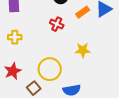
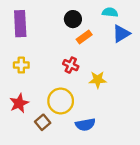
orange rectangle: (83, 12) -> (84, 37), moved
red cross: (57, 24) -> (71, 65), moved

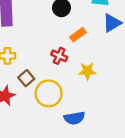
orange rectangle: (84, 37) -> (78, 35), moved
brown square: (43, 122) -> (26, 78), moved

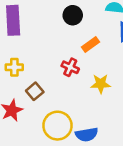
yellow circle: (49, 93) -> (57, 126), moved

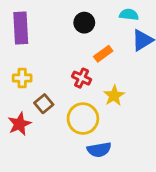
yellow star: (101, 84) -> (114, 96), turned -30
yellow circle: (57, 126) -> (83, 119), moved

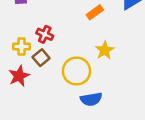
yellow cross: (22, 78) -> (21, 47), moved
red cross: (82, 78) -> (45, 34), moved

